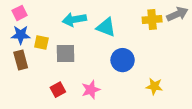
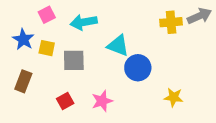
pink square: (20, 13) -> (47, 15), moved
cyan triangle: (106, 27) -> (118, 46), moved
blue star: (21, 35) -> (23, 39), turned 30
brown rectangle: (21, 60) -> (23, 81), moved, turned 36

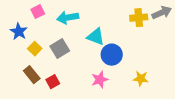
yellow square: (47, 48) -> (35, 49), moved, turned 32
gray square: (74, 60) -> (60, 49), turned -30
brown rectangle: (23, 81) -> (32, 75), moved, turned -60
pink star: (102, 101) -> (100, 80), moved

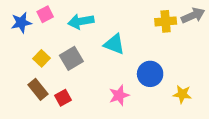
blue star: (19, 32) -> (21, 23), moved, turned 30
blue circle: (112, 55) -> (150, 74), moved
yellow star: (141, 79) -> (182, 94), moved

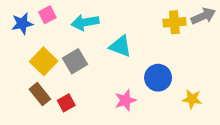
yellow square: (42, 58) -> (44, 61), size x1.5

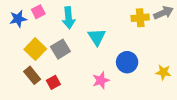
cyan arrow: (85, 22) -> (69, 18), turned -85
cyan triangle: (120, 46) -> (97, 37), turned 36
yellow star: (192, 99) -> (163, 72), moved

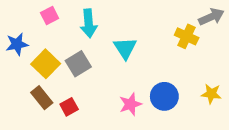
yellow cross: (140, 18) -> (187, 36), moved, turned 30
blue star: (18, 19) -> (17, 44), moved
blue circle: (127, 62) -> (164, 96), moved

